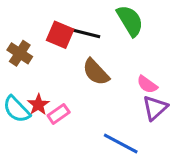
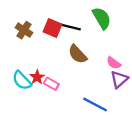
brown cross: (20, 53) -> (24, 30), moved
pink rectangle: (59, 114) -> (51, 84), turned 64

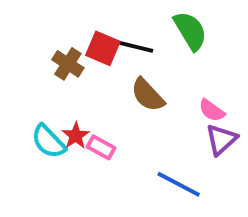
brown cross: (24, 30) -> (68, 64), moved

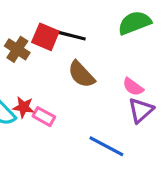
green semicircle: (190, 31) -> (135, 23), moved, turned -80
red star: (76, 136) -> (24, 107), turned -30

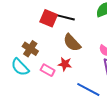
brown cross: (17, 49) -> (30, 49), moved
red star: (24, 107) -> (65, 64), moved

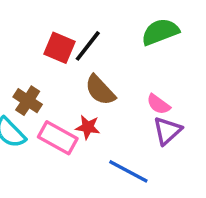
black line: (65, 17) -> (88, 46), turned -66
pink rectangle: (48, 70) -> (58, 138), size x1.5

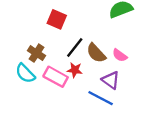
black line: (88, 46) -> (75, 47), moved
brown semicircle: (100, 90) -> (96, 53), moved
purple triangle: (167, 131) -> (111, 80), moved, turned -42

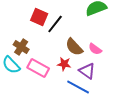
black line: (75, 47) -> (55, 24), moved
red star: (75, 70) -> (64, 64), moved

